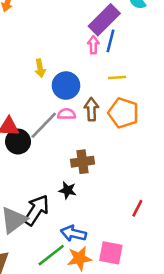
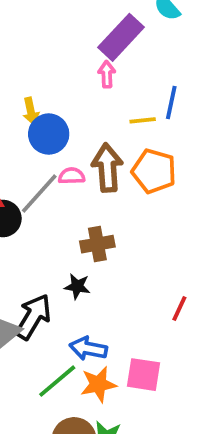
blue line: (111, 41) -> (171, 103), moved
blue circle: (66, 86) -> (49, 134), moved
brown arrow: (91, 109) -> (107, 168), size x1.4

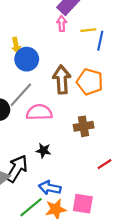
yellow line: (143, 120) -> (88, 30), moved
pink semicircle: (72, 176) -> (39, 112), moved, size x1.6
brown cross: (97, 244) -> (84, 126), moved
red line: (179, 308) -> (104, 164), turned 32

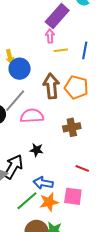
yellow line: (88, 30) -> (61, 50), moved
red line: (104, 164) -> (82, 168), moved, turned 56

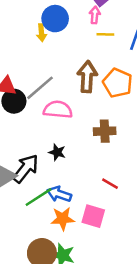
blue circle: (20, 69) -> (55, 19), moved
green line: (27, 201) -> (38, 197), moved

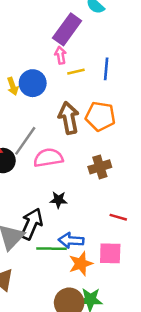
blue circle: (55, 19) -> (33, 83), moved
green line: (38, 197) -> (52, 249), turned 48

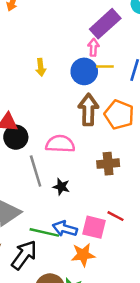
blue circle: (33, 83) -> (84, 71), moved
gray line: (25, 141) -> (36, 171), moved, turned -64
black arrow: (32, 224) -> (24, 255), moved
pink square: (110, 253) -> (94, 227), moved
orange star: (81, 264) -> (83, 255), moved

